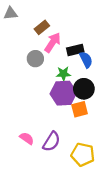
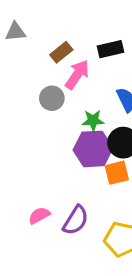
black rectangle: (75, 50) -> (110, 49), moved
pink semicircle: (27, 138) -> (39, 216), turned -64

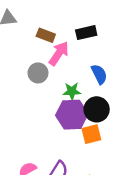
brown rectangle: (61, 52) -> (46, 35), turned 60

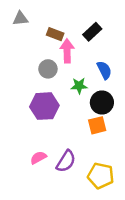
black rectangle: (86, 33) -> (92, 32), turned -30
pink arrow: (59, 53) -> (67, 51), turned -35
purple hexagon: (72, 115) -> (44, 106), moved

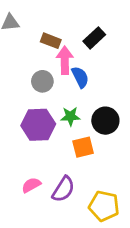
blue semicircle: (104, 70) -> (80, 77), moved
green star: (79, 86) -> (70, 116), moved
orange square: (97, 125) -> (83, 147), moved

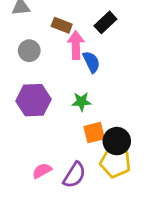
gray circle: (42, 81) -> (29, 51), moved
black circle: (105, 121) -> (117, 141), moved
purple hexagon: (38, 125) -> (33, 100), moved
yellow pentagon: (104, 206) -> (115, 162), moved

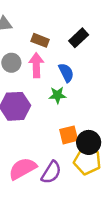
pink arrow: (76, 45) -> (36, 65), moved
green star: (81, 102) -> (57, 95), moved
pink semicircle: (42, 171) -> (23, 169), size x1.6

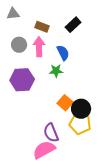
orange square: (69, 135) -> (65, 103), turned -35
pink semicircle: (23, 169) -> (44, 150), moved
purple semicircle: (51, 172) -> (51, 133), turned 126

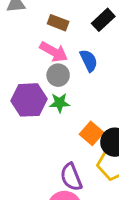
gray circle: (19, 45) -> (58, 75), moved
pink arrow: (39, 47) -> (54, 52), turned 120
green star: (56, 71) -> (60, 103), moved

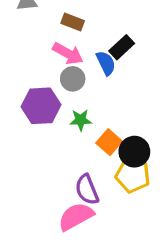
black rectangle: (103, 20) -> (122, 47), moved
green star: (60, 103) -> (81, 120), moved

